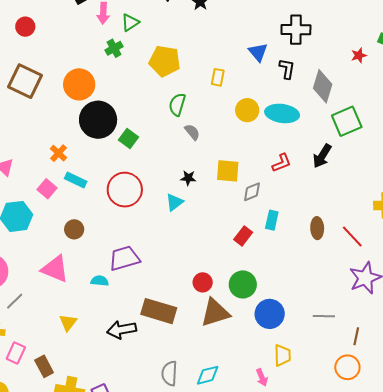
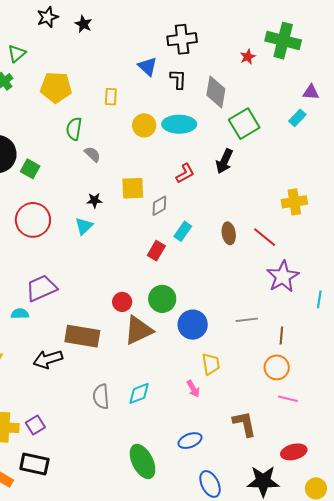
cyan rectangle: (272, 220) -> (183, 231), turned 30

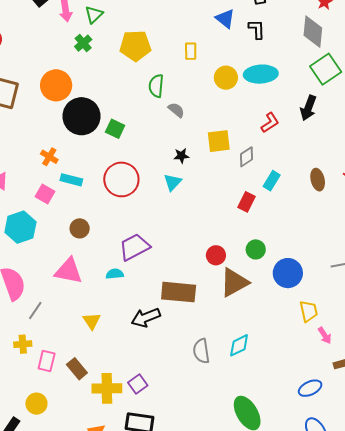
gray diamond: (216, 92) -> (313, 32), moved
green circle: (162, 299) -> (256, 249), size x0.7
pink arrow: (193, 389) -> (325, 335), moved
blue ellipse: (190, 441) -> (310, 388), moved

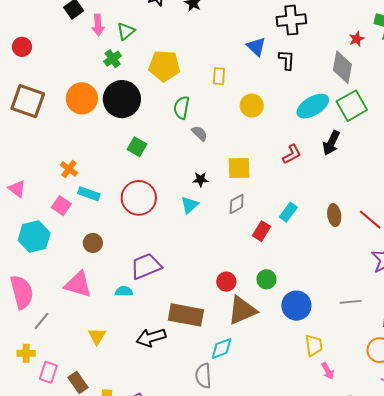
cyan ellipse: (261, 74) -> (313, 106), moved, turned -32
black circle: (82, 116) -> (122, 99), moved
gray diamond: (247, 157) -> (237, 204), moved
cyan diamond: (239, 345) -> (222, 348), moved

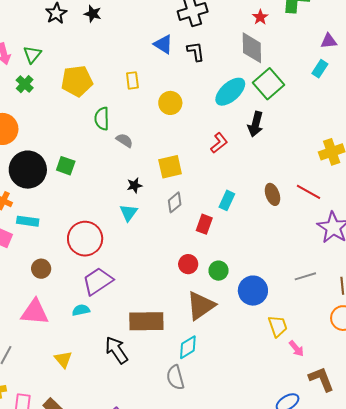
black circle: (122, 99) -> (28, 170), moved
red circle: (139, 198) -> (85, 239), moved
red circle: (226, 282) -> (188, 264), moved
black arrow: (151, 337) -> (116, 350), turned 84

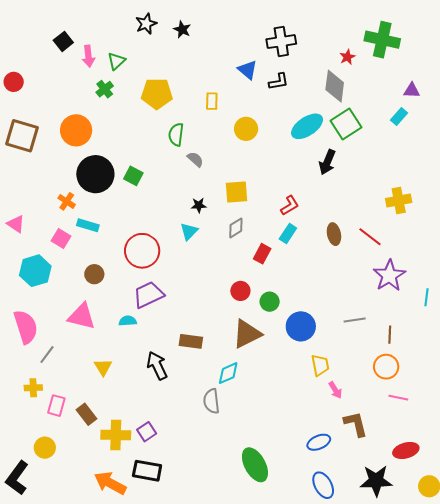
black L-shape: (196, 51) -> (279, 82), turned 80
red L-shape: (219, 143) -> (290, 205), moved
brown rectangle: (146, 321) -> (191, 341), size x0.7

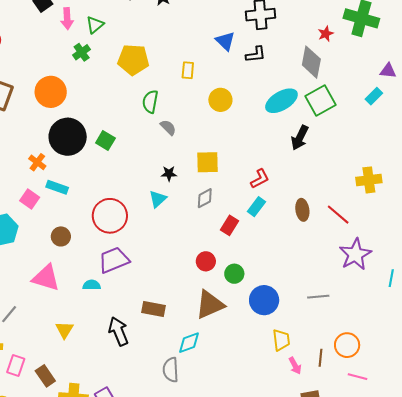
brown line: (390, 335) -> (320, 358), moved

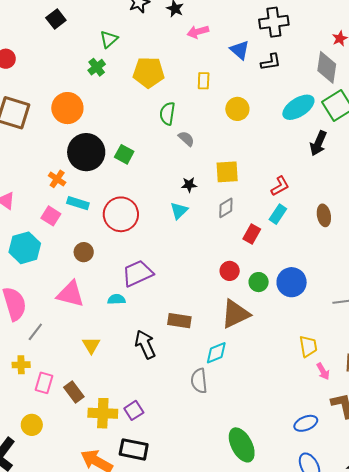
pink arrow: (67, 19) -> (198, 32), moved, turned 80
red circle: (110, 216) -> (121, 214), moved
blue circle: (264, 300) -> (292, 282), moved

